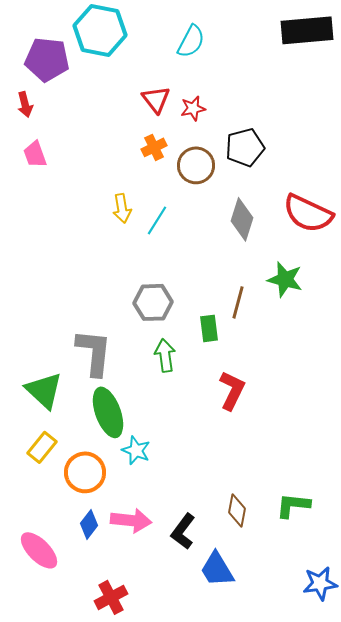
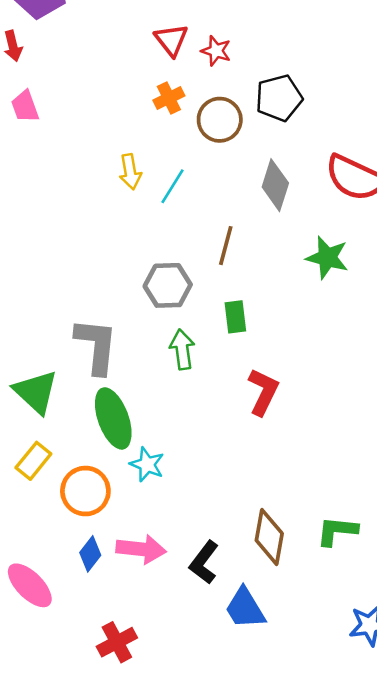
red star: (193, 108) -> (216, 51), turned 30
brown line: (238, 302) -> (226, 246), moved
brown diamond: (237, 510) -> (269, 537), size x1.4

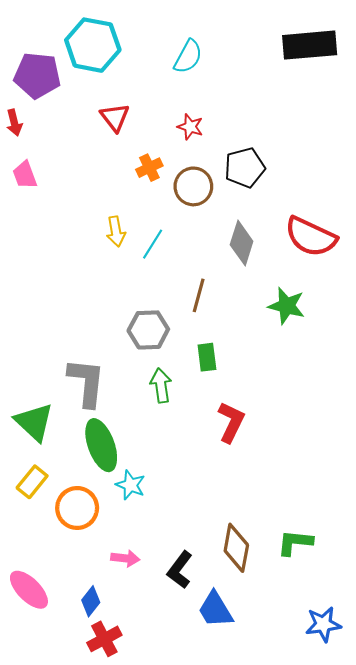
red triangle: (171, 40) -> (115, 117), moved
pink arrow: (141, 549) -> (125, 558), size x0.7
blue diamond: (90, 554) -> (91, 601), moved

